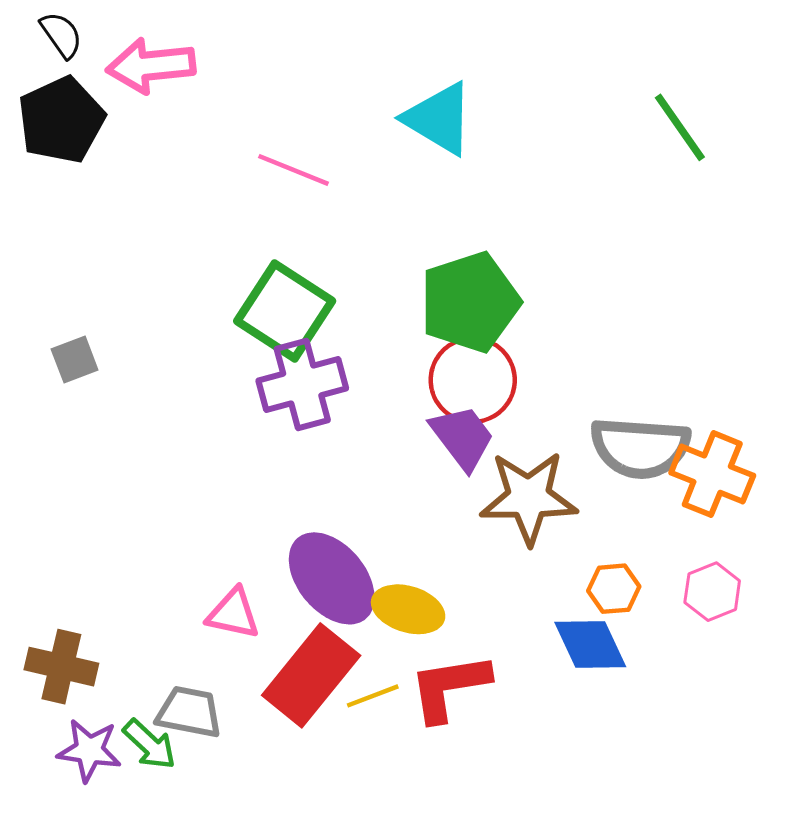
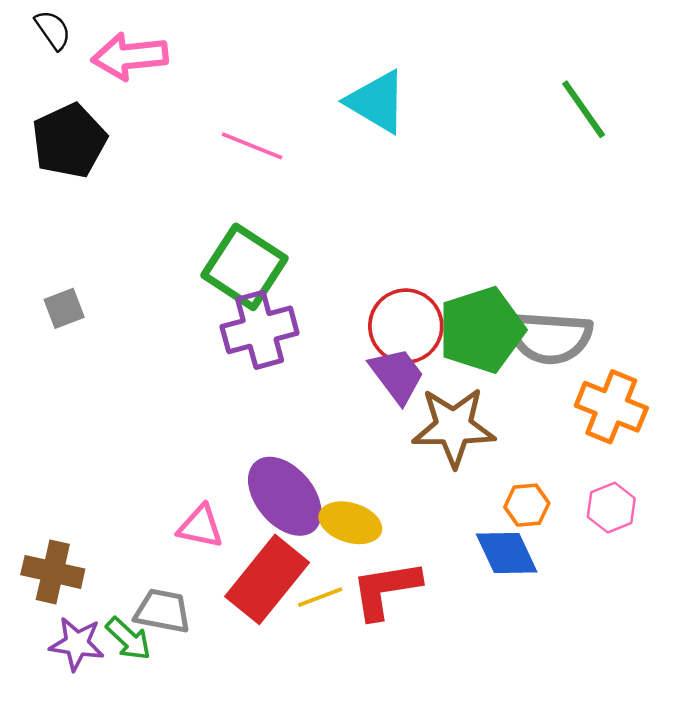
black pentagon: (61, 120) -> (69, 141), moved
green pentagon: (470, 302) -> (481, 330), moved
gray semicircle: (640, 448) -> (550, 337), moved

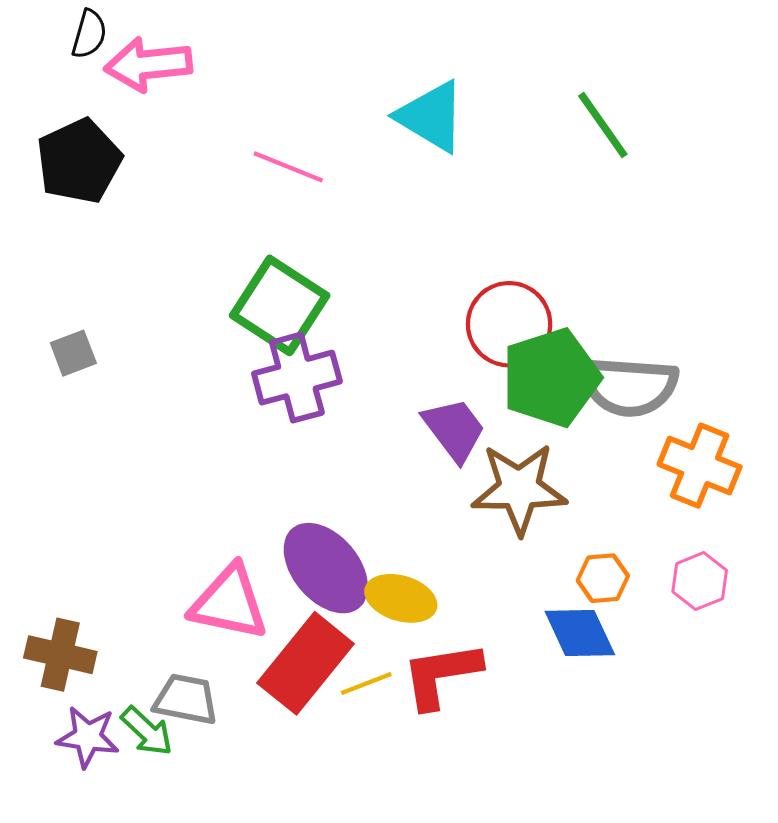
black semicircle: (53, 30) -> (89, 34), moved, turned 51
green line: (584, 109) -> (603, 125), moved
red circle: (406, 326) -> (509, 324), moved
pink triangle: (200, 527) -> (229, 603), size x1.5

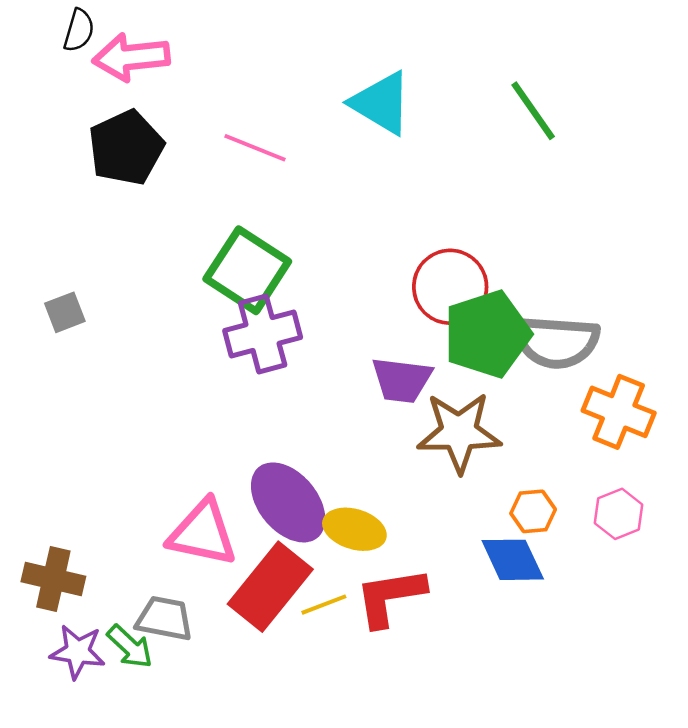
black pentagon: (79, 161) -> (126, 148), moved
purple trapezoid: (454, 430) -> (402, 380), turned 134

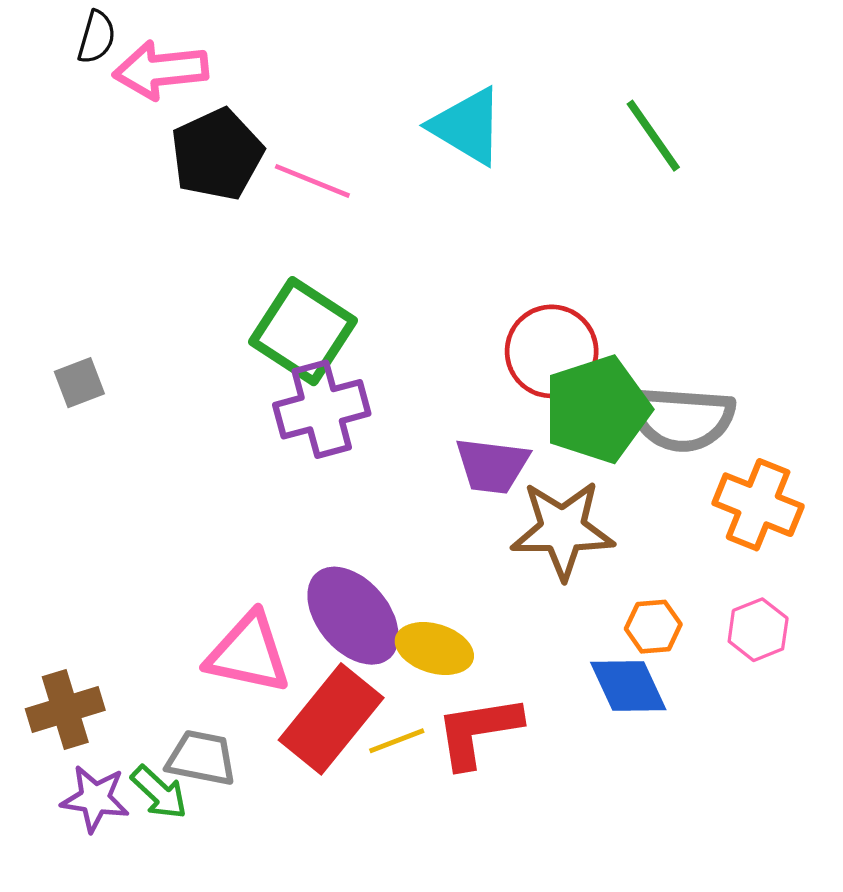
black pentagon: (126, 148) -> (217, 154), moved
brown cross: (53, 579) -> (65, 709), turned -30

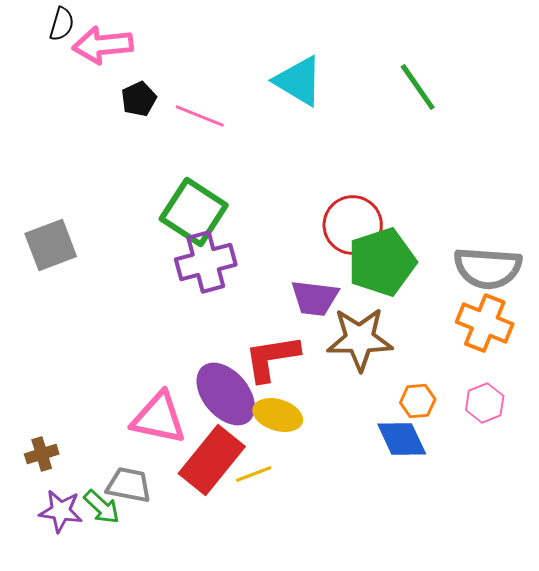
black pentagon: (217, 154) -> (139, 99), size x0.6
gray square: (79, 383) -> (51, 245), size x1.6
gray semicircle: (681, 419) -> (488, 268), moved
brown cross: (65, 709) -> (42, 454), size x0.7
red L-shape: (478, 731) -> (272, 358), moved

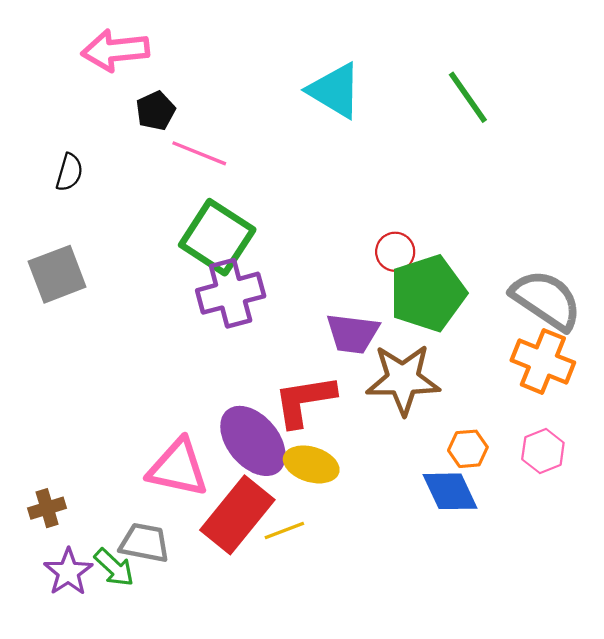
black semicircle: (62, 24) -> (69, 172), moved
pink line: (200, 116) -> (199, 153), moved
red circle: (353, 225) -> (395, 252), size x0.6
gray semicircle: (488, 268) -> (546, 300), turned -150
purple star: (61, 511) -> (68, 572), turned 30

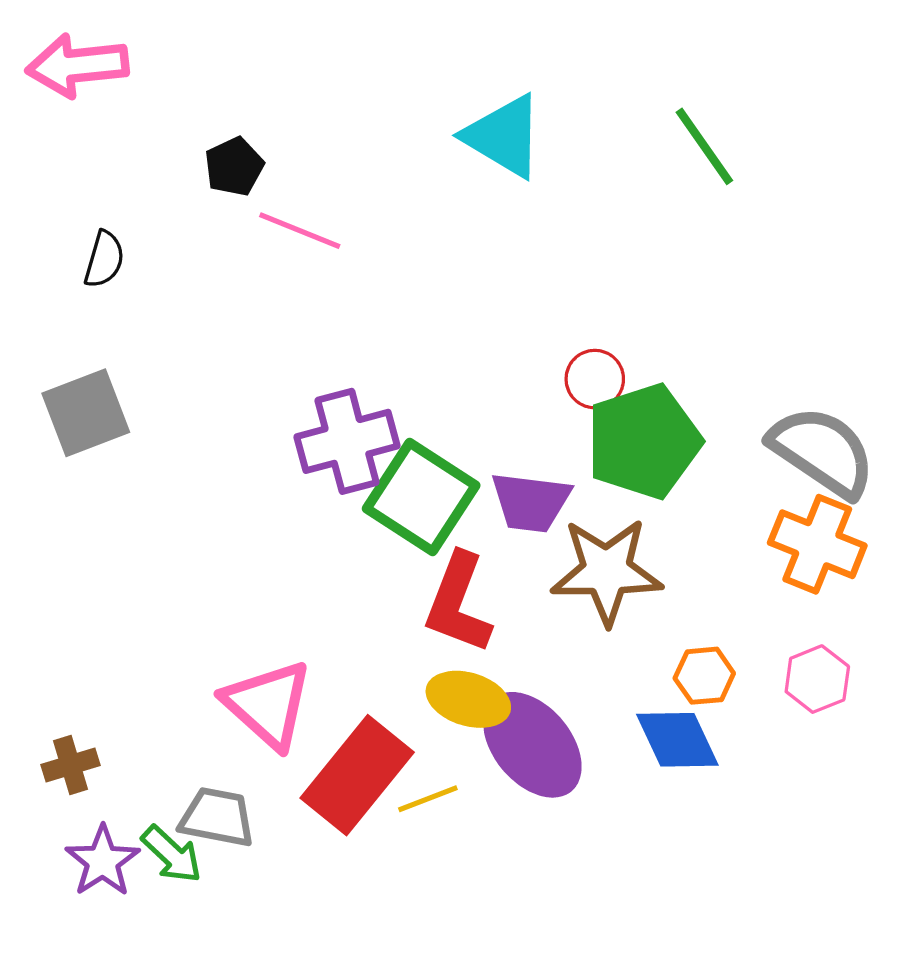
pink arrow: (115, 50) -> (77, 65), moved
green square: (217, 237) -> (421, 497), moved
red L-shape: (304, 401) -> (458, 603), turned -60
purple ellipse: (253, 441) -> (532, 745), moved
pink triangle: (178, 468) -> (268, 704), turned 30

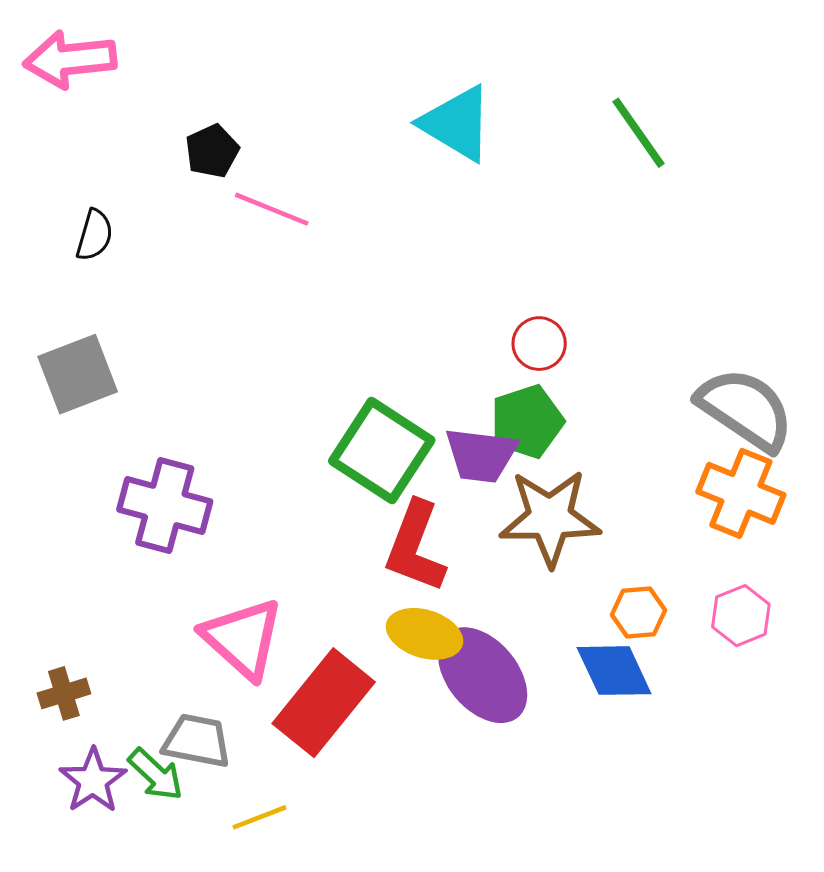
purple cross: (347, 441) -> (165, 506), moved, turned 30
green pentagon: (644, 441) -> (527, 421), moved, size x0.7
yellow line: (428, 799) -> (260, 817), moved

